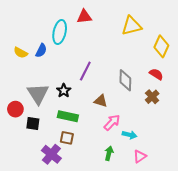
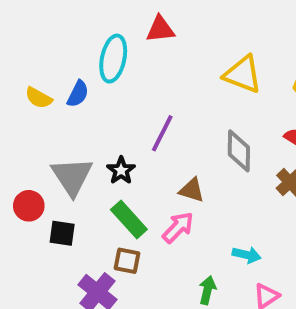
yellow triangle: (132, 26) -> (243, 74), moved, turned 35
green rectangle: (68, 116) -> (129, 220), turned 36
pink arrow: (112, 122) -> (178, 227), moved

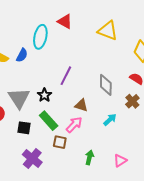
red triangle: (160, 29) -> (65, 21), turned 35
yellow triangle: (243, 74) -> (108, 31), moved
black square: (62, 233) -> (24, 128), moved
cyan arrow: (247, 255) -> (110, 120), moved, turned -56
brown square: (127, 261) -> (60, 142), moved

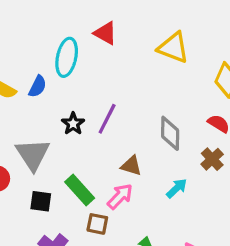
black star: (44, 95) -> (73, 124), moved

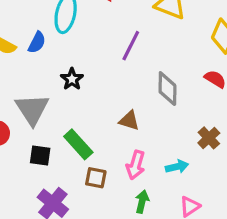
purple line: (107, 119) -> (131, 46), moved
brown cross: (212, 159) -> (209, 138), moved
cyan arrow: (177, 188) -> (177, 167), moved, turned 30
pink arrow: (120, 196) -> (136, 165), moved, turned 152

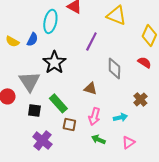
black star: (72, 79) -> (54, 62), size x1.6
green arrow: (142, 202) -> (98, 139), turned -80

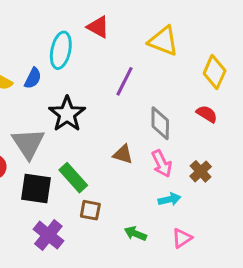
black square: (34, 110) -> (36, 188), size x1.5
pink arrow: (94, 116) -> (162, 164), moved, turned -42

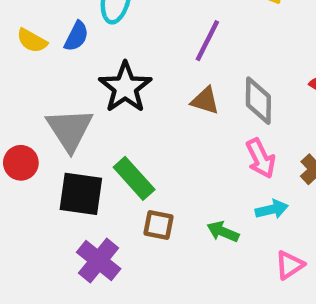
brown triangle: (123, 154) -> (205, 101), moved
green arrow: (135, 234) -> (223, 232), moved

